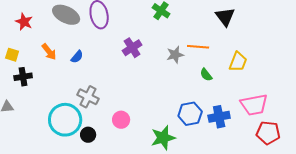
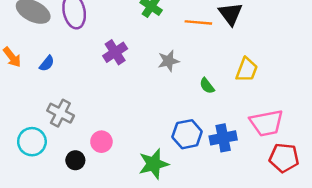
orange line: (198, 47) -> (198, 22), moved
cyan circle: (65, 120) -> (32, 142), size x0.7
black circle: (88, 135) -> (75, 160), moved

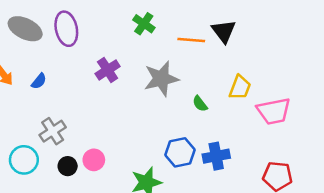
gray star: (168, 61) -> (161, 79), size x1.6
gray cross: (60, 113) -> (53, 131), turned 30
pink trapezoid: (267, 123) -> (274, 111), moved
black circle: (75, 160) -> (68, 166), moved

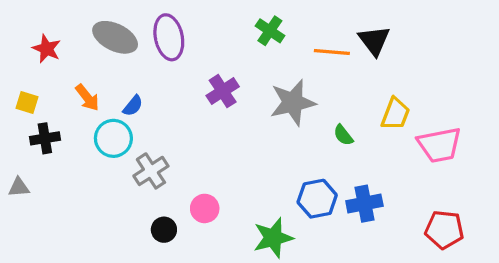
cyan circle: (24, 160) -> (113, 138), moved
black circle: (68, 166) -> (164, 230), moved

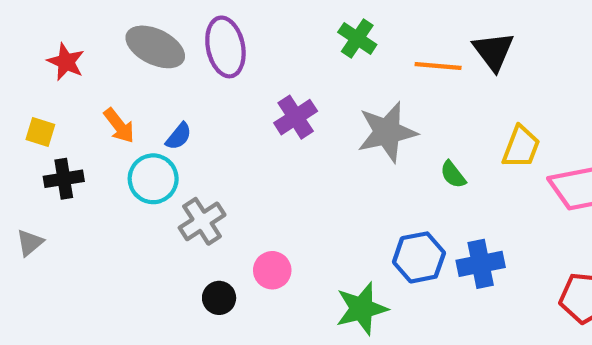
gray triangle: (19, 187) -> (30, 243), turned -35

